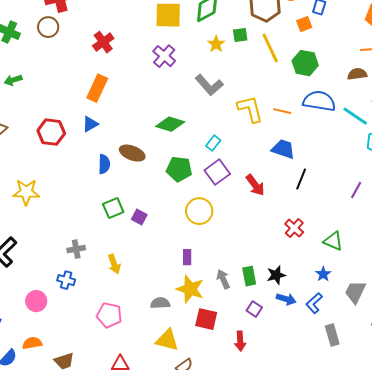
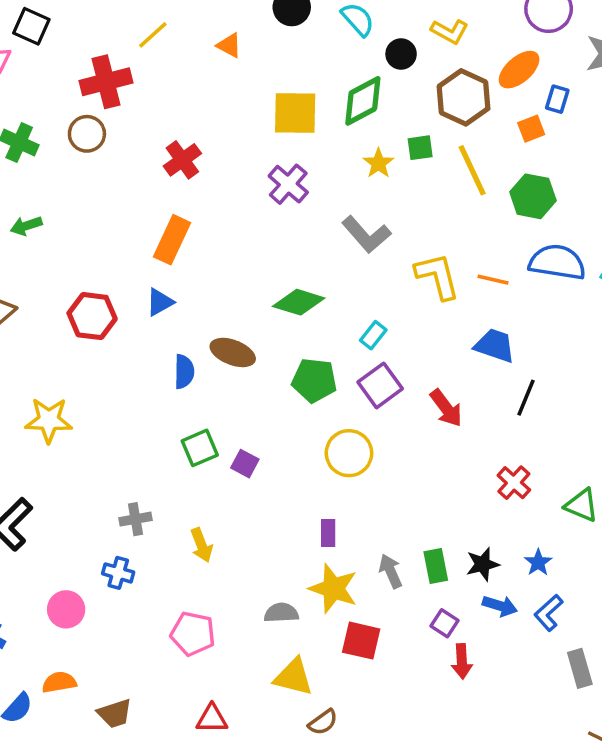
blue star: (323, 274) -> (538, 562), moved
red arrow: (240, 341) -> (462, 661), moved

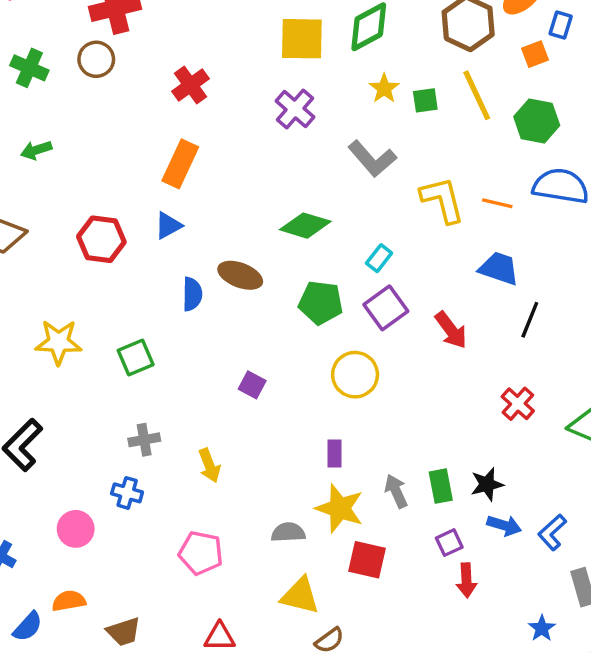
green square: (420, 148) -> (425, 100), moved
green square: (200, 448) -> (136, 358), moved
blue star: (538, 562) -> (542, 628), moved
purple square: (444, 623) -> (449, 543), turned 32

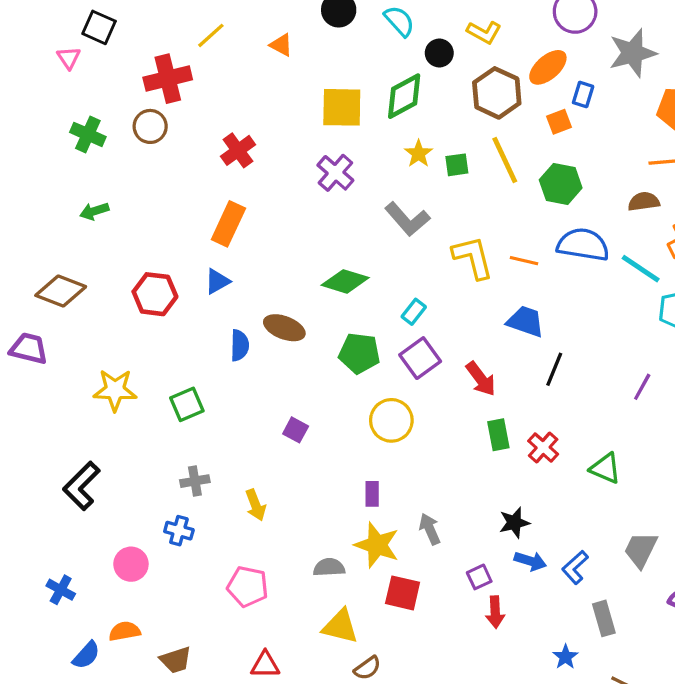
green rectangle: (441, 486) -> (498, 435), moved

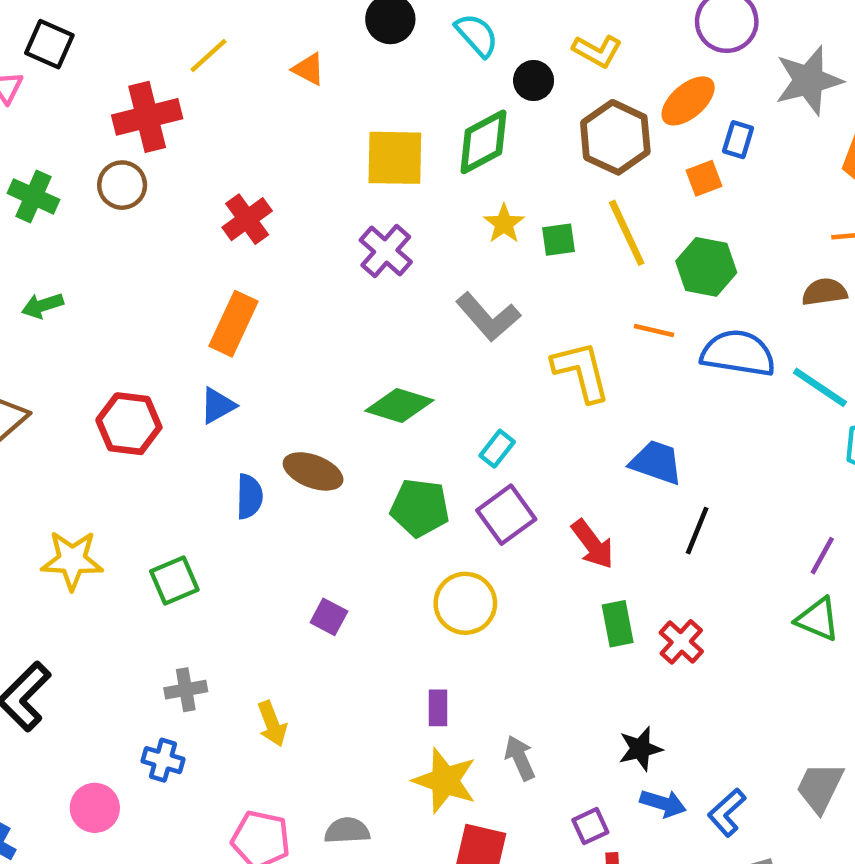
orange line: (524, 261) -> (654, 331), moved
green triangle: (605, 468) -> (818, 619), moved
gray semicircle: (329, 567) -> (347, 831), moved

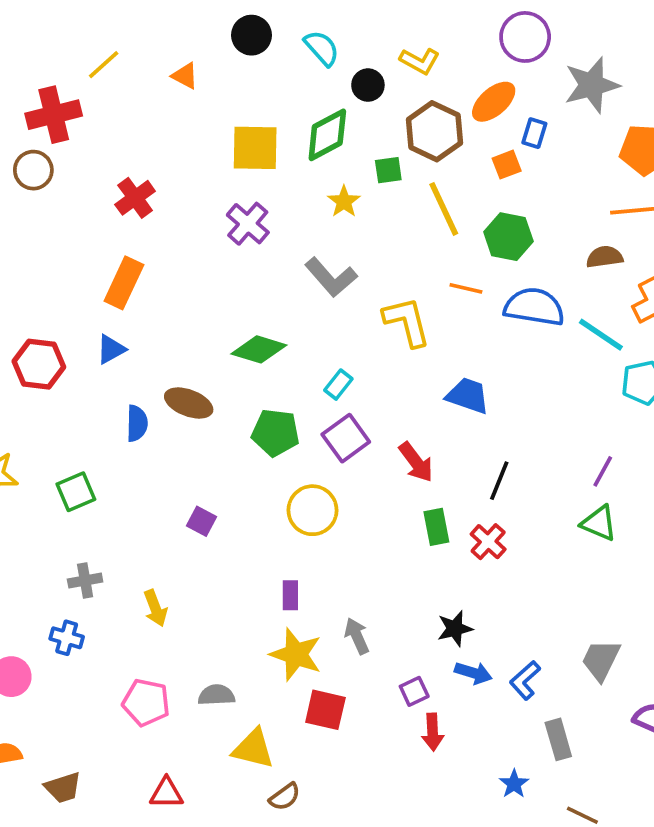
green square: (559, 240) -> (388, 170), moved
black line: (697, 531) -> (499, 481), moved

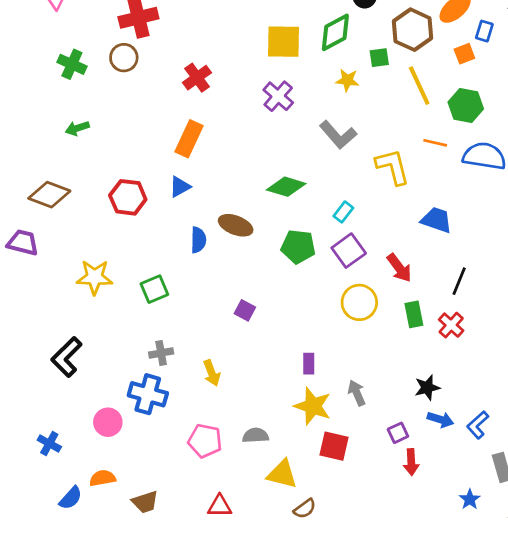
yellow star: (344, 202) -> (347, 80), turned -30
yellow circle: (312, 510) -> (359, 302), moved
blue cross: (67, 638) -> (148, 394), size x1.6

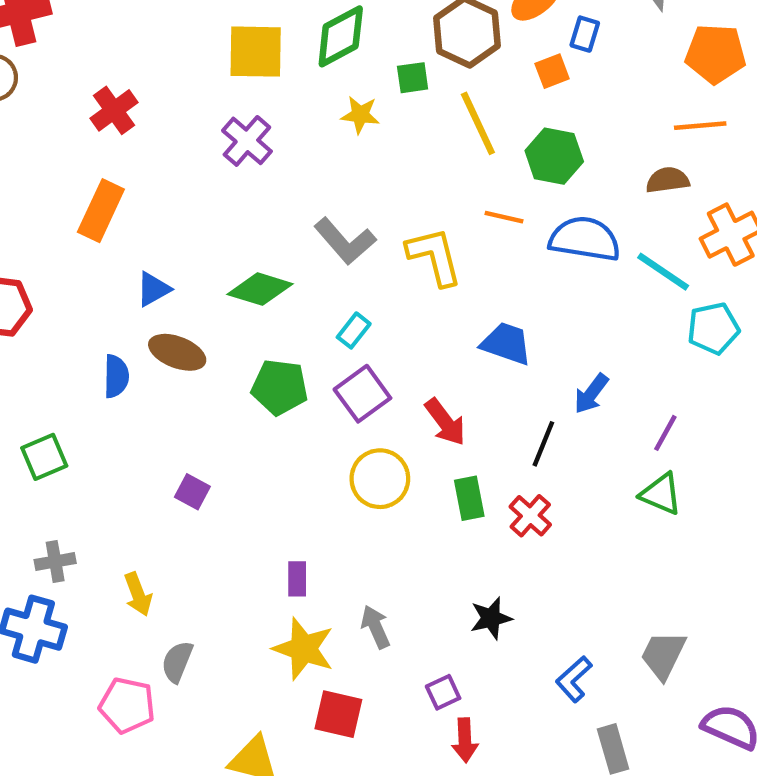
gray L-shape: (338, 135) -> (345, 241), moved
blue triangle: (180, 187) -> (153, 289), moved
blue arrow: (440, 420) -> (591, 394), moved, turned 110
gray semicircle: (256, 435) -> (177, 662), moved, turned -65

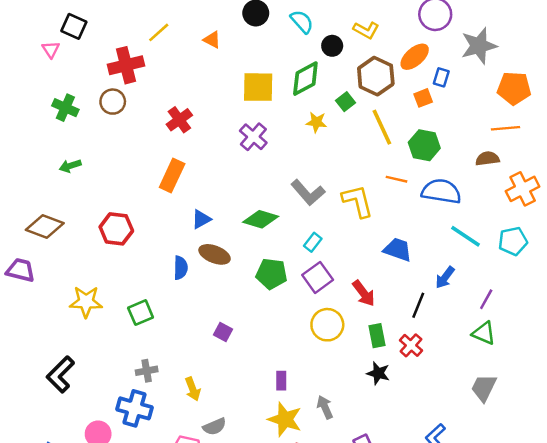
green square: (413, 78) -> (345, 102), turned -30
cyan line: (663, 272) -> (466, 236), moved
black star: (491, 618) -> (378, 373), moved, turned 30
gray trapezoid: (663, 655) -> (484, 388), moved
gray semicircle: (177, 662) -> (215, 427), turned -135

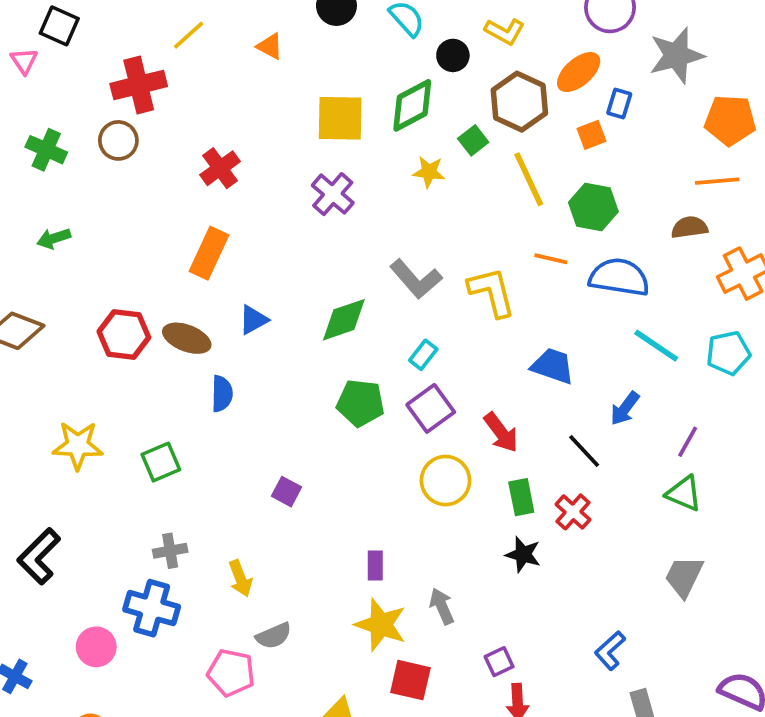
green diamond: (261, 219) -> (344, 320), turned -36
brown ellipse: (215, 254) -> (187, 338), moved
black line: (418, 305) -> (584, 451), turned -65

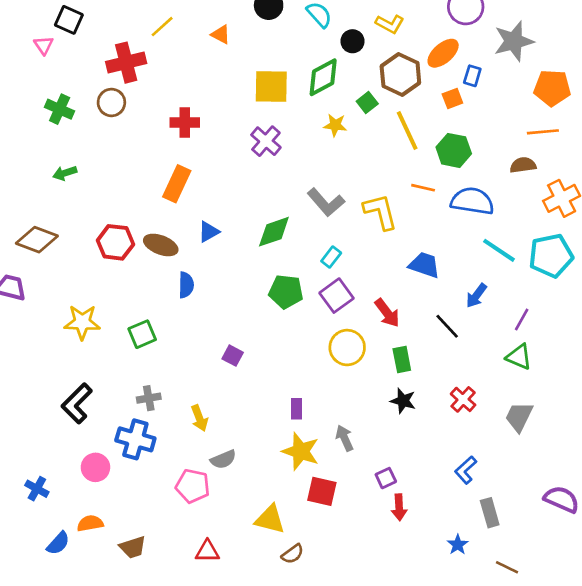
red cross: (220, 168) -> (185, 122), turned 36
cyan pentagon: (728, 353) -> (551, 256), size x1.4
red cross: (573, 512) -> (463, 399), moved
black L-shape: (39, 556) -> (77, 403), moved

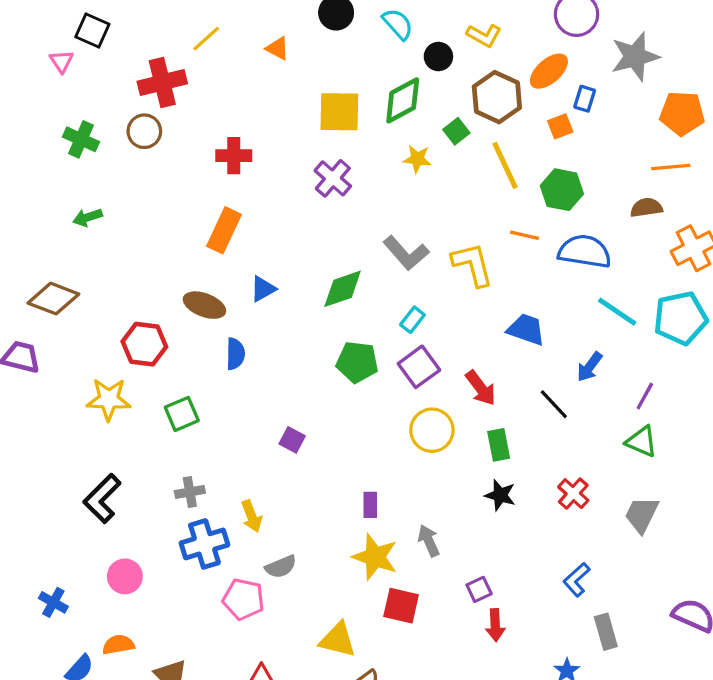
red hexagon: (115, 242) -> (144, 344), moved
blue cross: (135, 439) -> (204, 544), moved, turned -33

